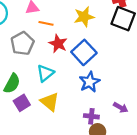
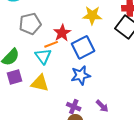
orange line: (46, 23) -> (51, 44), moved, turned -48
cyan triangle: (45, 73) -> (43, 56), turned -42
yellow triangle: (50, 102) -> (40, 83), turned -42

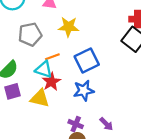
yellow star: (92, 15) -> (68, 27), moved
red star: (62, 33) -> (51, 82), moved
cyan triangle: (43, 56) -> (44, 69), turned -36

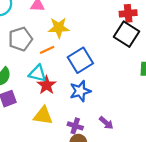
orange line: (52, 57) -> (47, 50), moved
yellow triangle: (40, 98) -> (43, 116), moved

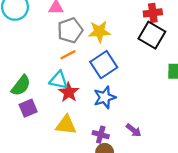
yellow star: (59, 28) -> (99, 32), moved
gray pentagon: (20, 39) -> (70, 30), moved

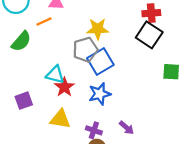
gray pentagon: (70, 30) -> (85, 50), moved
orange line: (68, 55) -> (44, 21), moved
green semicircle: (21, 86) -> (21, 41), moved

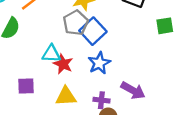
purple square: (24, 101) -> (26, 86), turned 30
purple arrow: (127, 128) -> (133, 90), size x1.5

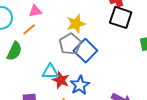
blue star: (99, 63) -> (80, 85), moved

